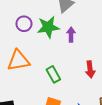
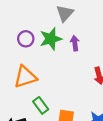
green rectangle: (53, 74) -> (41, 105), moved

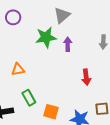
purple circle: (26, 39) -> (13, 17), moved
orange triangle: (25, 77) -> (18, 69), size x0.6

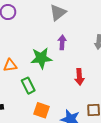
green star: (46, 37) -> (41, 58), moved
green rectangle: (29, 98) -> (28, 86), moved

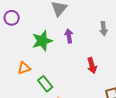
green star: (41, 58) -> (42, 41), moved

